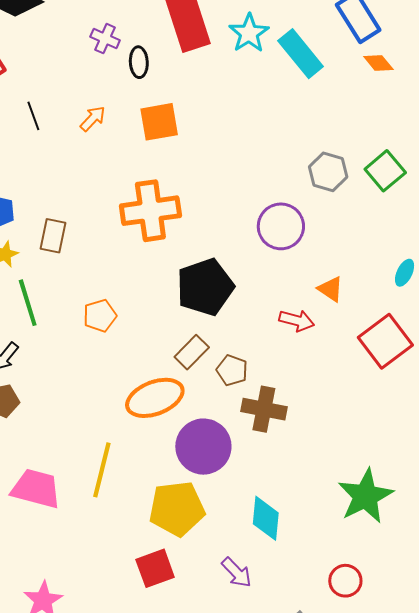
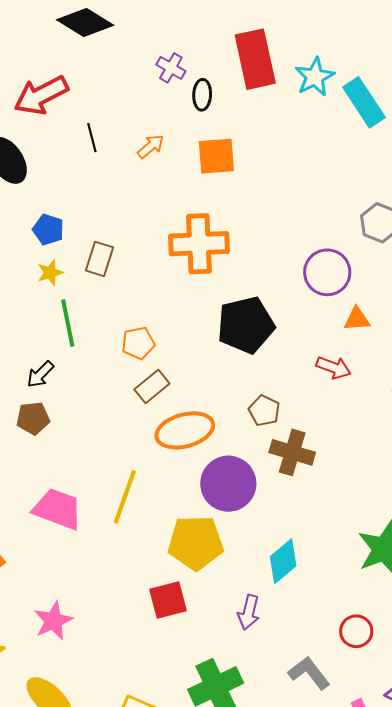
orange triangle: (331, 289) -> (357, 319), moved, turned -44
brown rectangle: (192, 352) -> (152, 386), moved
cyan diamond: (266, 518) -> (283, 561), turned 39
purple arrow: (237, 572) -> (249, 612), turned 52

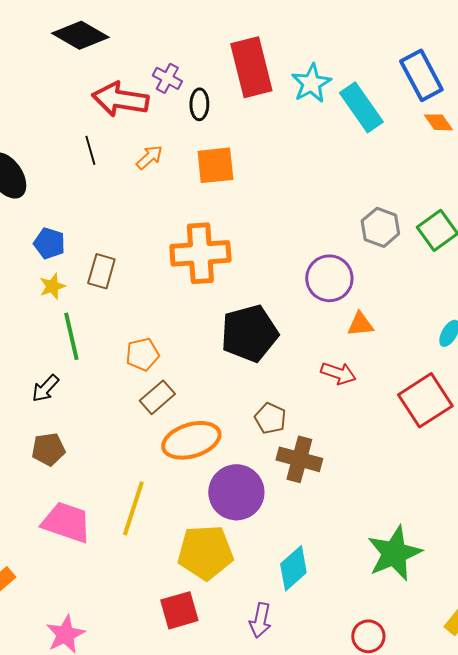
red arrow: (41, 95) -> (120, 99), moved, turned 38
brown pentagon: (33, 418) -> (48, 449), moved

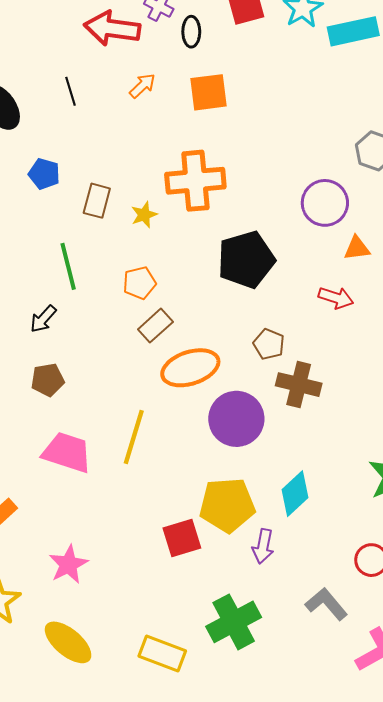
cyan rectangle: (361, 107) -> (353, 31), turned -66
black line: (90, 150) -> (70, 91), moved
yellow star: (52, 286) -> (144, 215), moved
yellow pentagon: (205, 552) -> (227, 505), moved

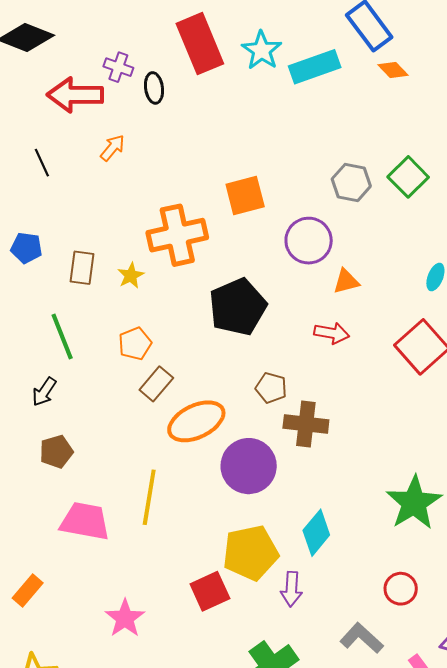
orange square: (209, 92) -> (245, 196), moved
pink star: (68, 564) -> (125, 618), moved

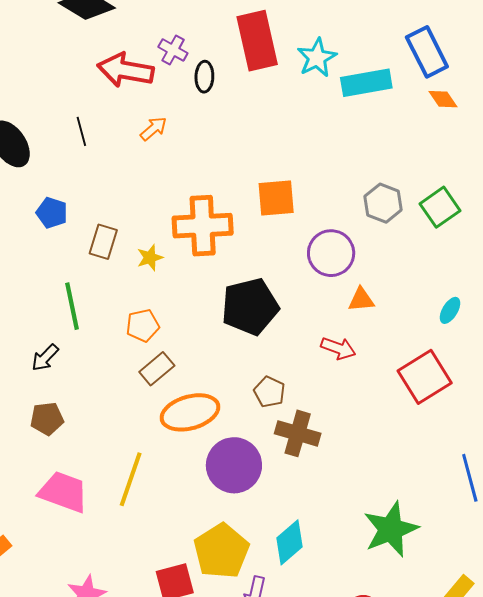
yellow pentagon: (251, 553) -> (221, 551), turned -30

